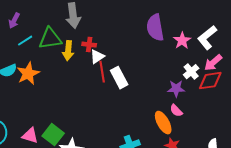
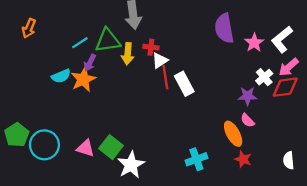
purple arrow: (14, 21) -> (90, 63), moved

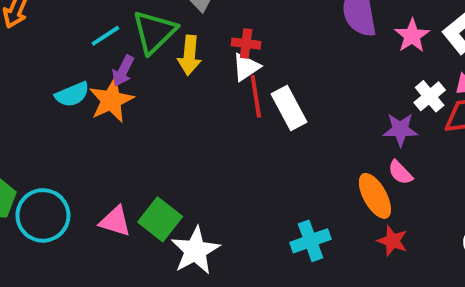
green triangle: (108, 41) -> (154, 32), turned -36
red cross: (151, 47) -> (246, 44), moved

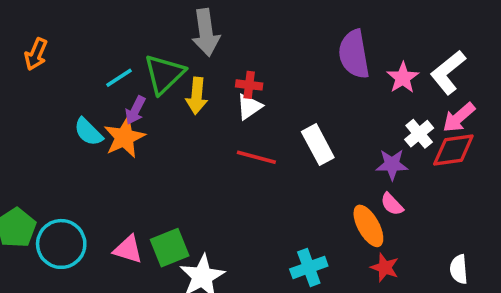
cyan semicircle: (72, 94) -> (88, 132), turned 68
red line: (256, 96) -> (256, 157), moved, turned -66
white rectangle: (289, 108) -> (318, 145), moved
green square: (160, 219) -> (170, 248), turned 30

